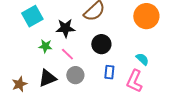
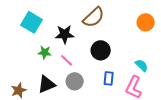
cyan square: (32, 16) -> (32, 22), turned -30
orange circle: (146, 16) -> (146, 22), size x0.7

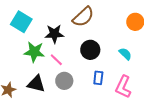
green star: (45, 52) -> (34, 52), size x1.5
cyan semicircle: (142, 65) -> (125, 54), moved
black triangle: (47, 84) -> (36, 84), turned 36

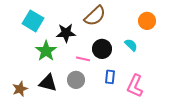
green star: (34, 52) -> (46, 51), turned 30
cyan semicircle: (125, 54) -> (131, 45), moved
pink line: (56, 60) -> (83, 59), moved, turned -32

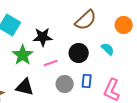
brown semicircle: (95, 16) -> (86, 20), moved
pink line: (83, 59) -> (51, 63), moved, turned -32
gray circle: (76, 80) -> (65, 84), moved

